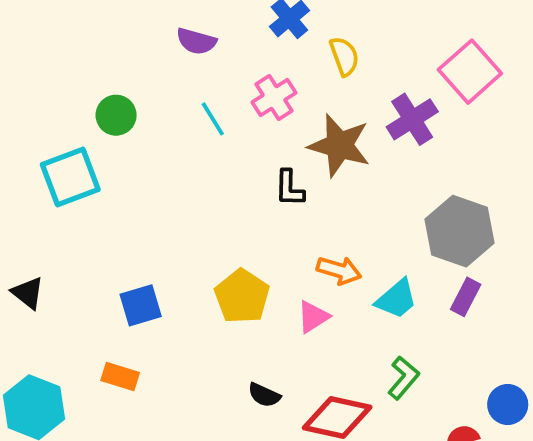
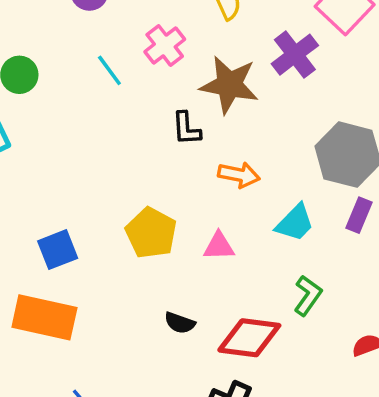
orange arrow: (339, 270) -> (239, 175), moved
pink triangle: (313, 317) -> (219, 246), turned 36
orange rectangle: (120, 377) -> (44, 317), size x1.8

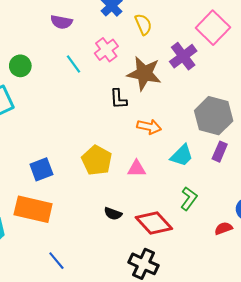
red diamond: (249, 338) -> (154, 223), turned 39

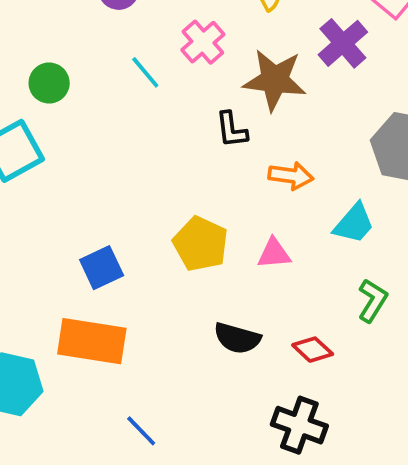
black semicircle: (113, 214) -> (237, 338), size x1.4
red diamond: (154, 223) -> (313, 350), size x0.6

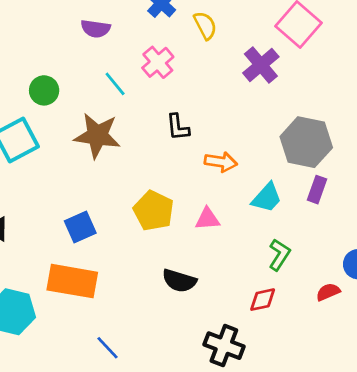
brown star: (275, 80) -> (97, 136), moved
red diamond: (313, 350) -> (263, 300), moved, turned -56

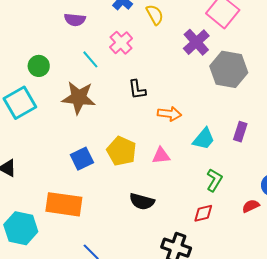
gray hexagon: (306, 142) -> (229, 69), moved
blue square: (80, 227) -> (82, 159), moved

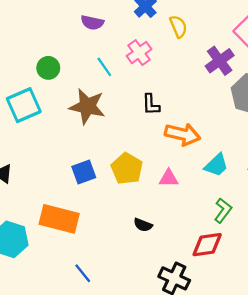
orange arrow: (169, 114) -> (183, 134), size x1.4
black semicircle: (142, 201) -> (143, 225), size x0.7
red diamond: (203, 213) -> (207, 245), size x1.4

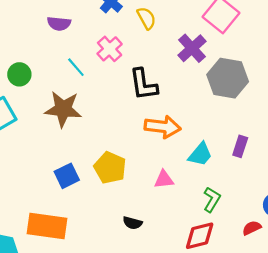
black L-shape: (151, 105) -> (143, 84), moved, size x1.5
pink triangle: (169, 178) -> (164, 179), moved

